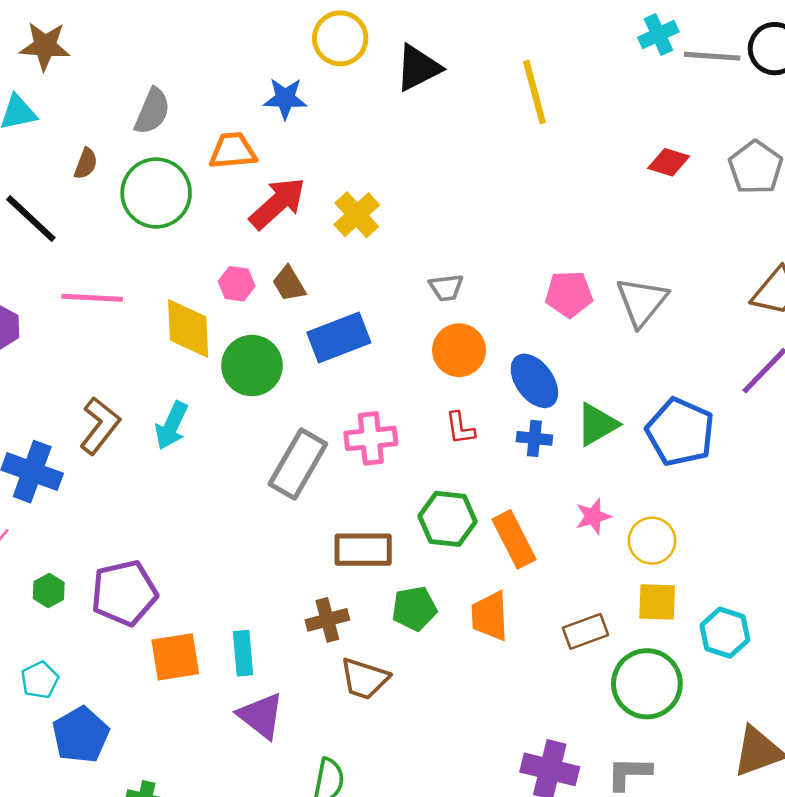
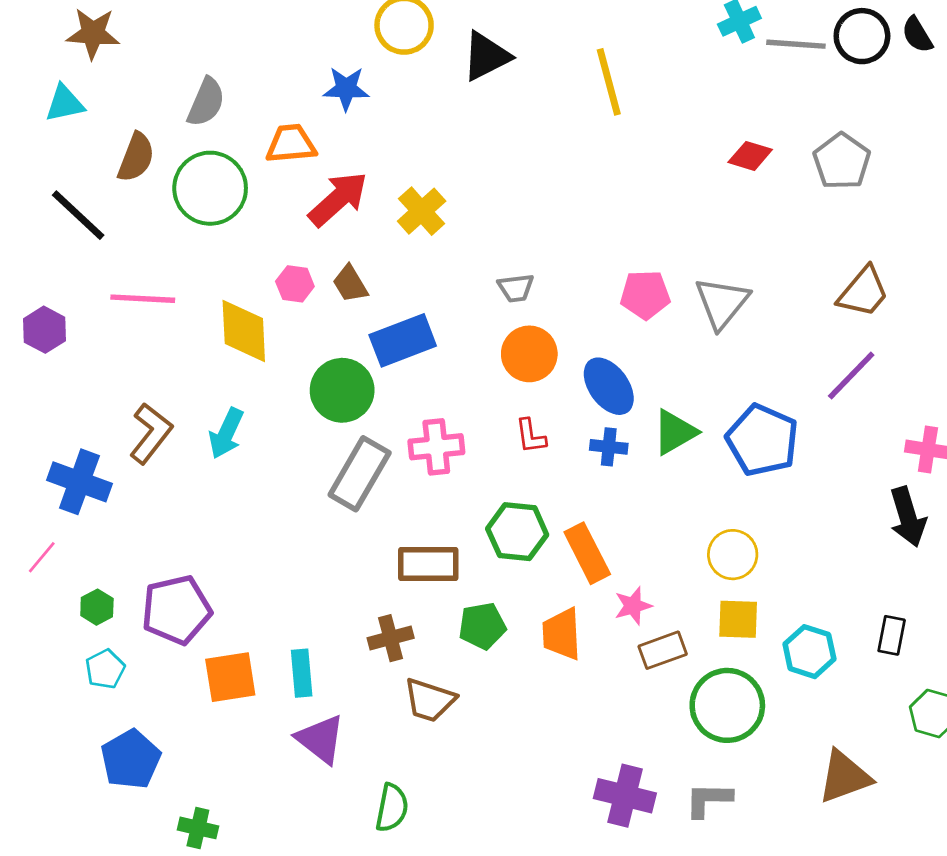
brown semicircle: (86, 164) -> (136, 157), size x1.5
green circle: (252, 366) -> (342, 390), moved
pink star: (593, 516) -> (633, 606), moved
cyan pentagon: (40, 680) -> (105, 669), moved

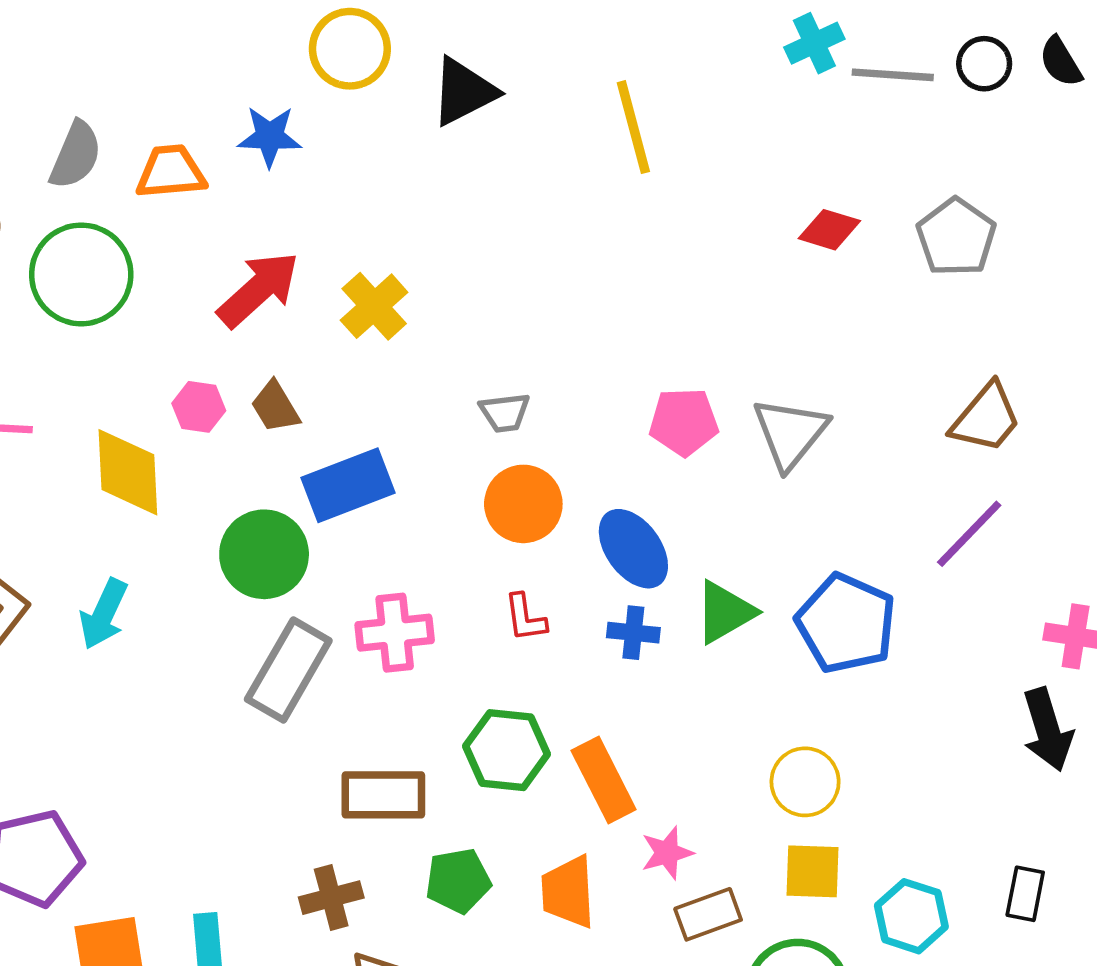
black circle: (862, 36) -> (984, 64), size x0.7
orange trapezoid: (291, 144) -> (171, 172), moved

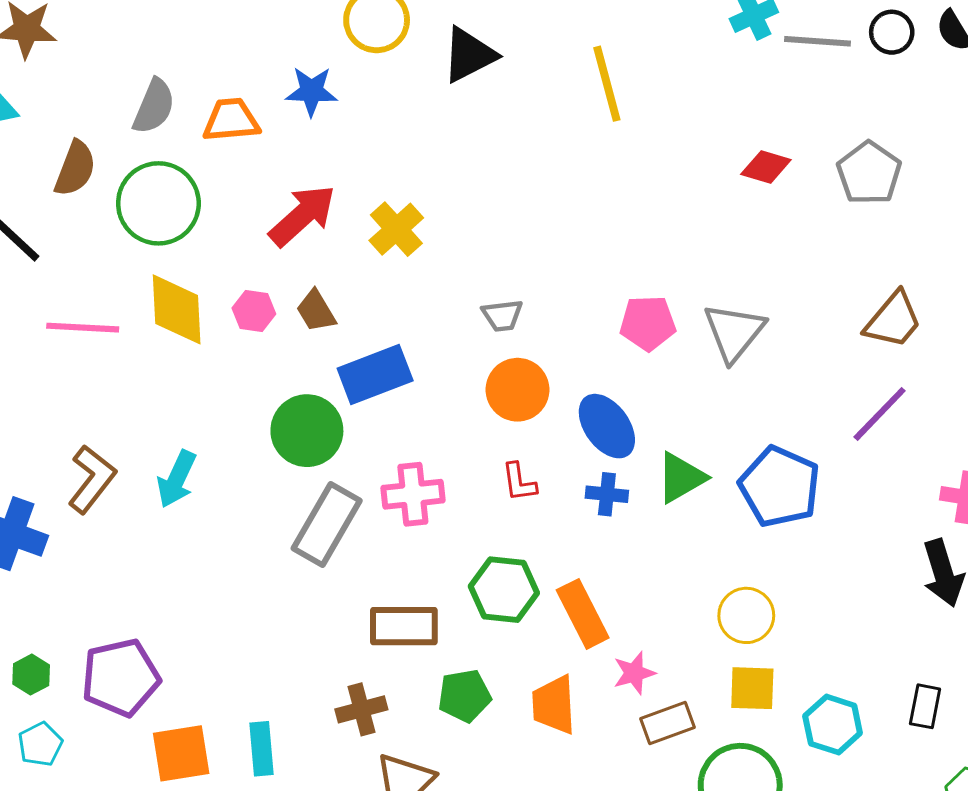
yellow diamond: (128, 472) -> (177, 309), moved

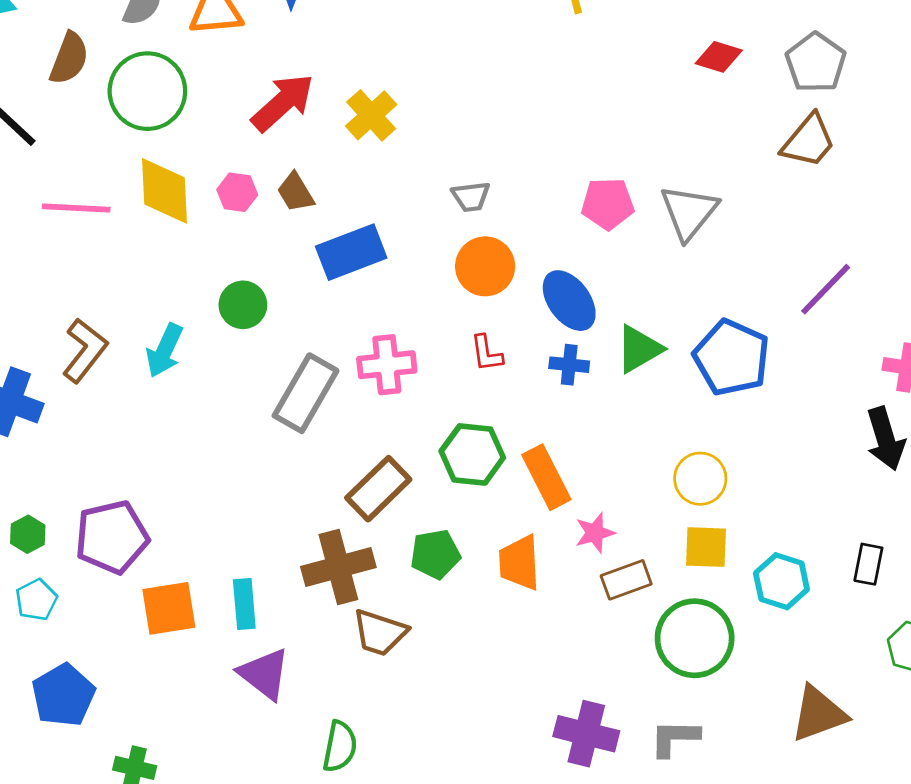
brown trapezoid: (893, 320) -> (809, 141), moved
green circle: (307, 431) -> (243, 305), moved, size x0.7
brown rectangle: (404, 626) -> (378, 489), turned -44
brown cross: (361, 709) -> (338, 567), size x1.5

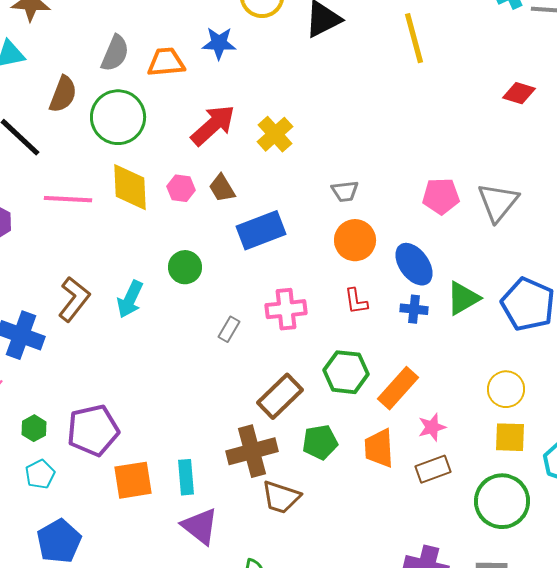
gray rectangle: (306, 393) -> (229, 329), size x0.5
orange rectangle: (546, 477) -> (398, 388), turned 69
brown rectangle: (626, 580) -> (433, 469), moved

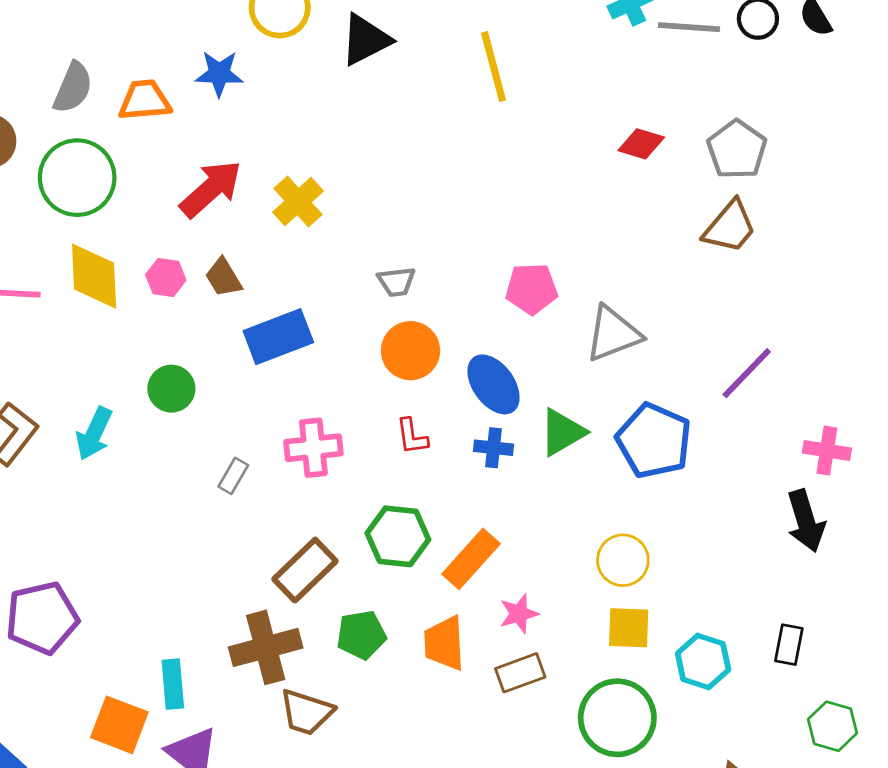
gray triangle: (498, 202) -> (613, 334), moved, turned 30
orange square: (133, 480) -> (119, 725), moved, turned 30

